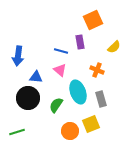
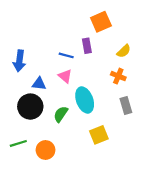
orange cross: (97, 70) -> (118, 76), moved
gray rectangle: (101, 99) -> (126, 105), moved
orange circle: (70, 131) -> (46, 150), moved

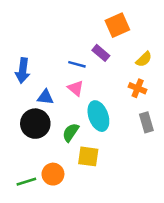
purple rectangle: (87, 46) -> (101, 53), turned -40
yellow square: (99, 135) -> (88, 156), moved, turned 30
green line: (18, 143) -> (26, 182), moved

